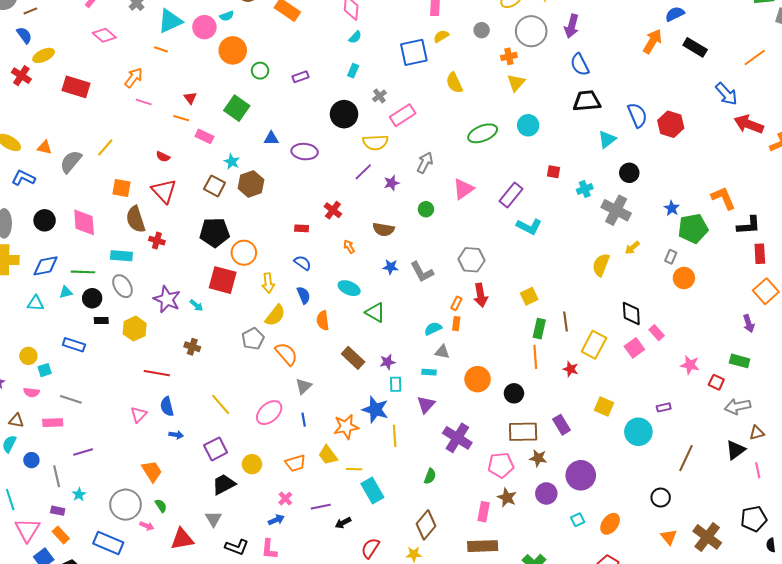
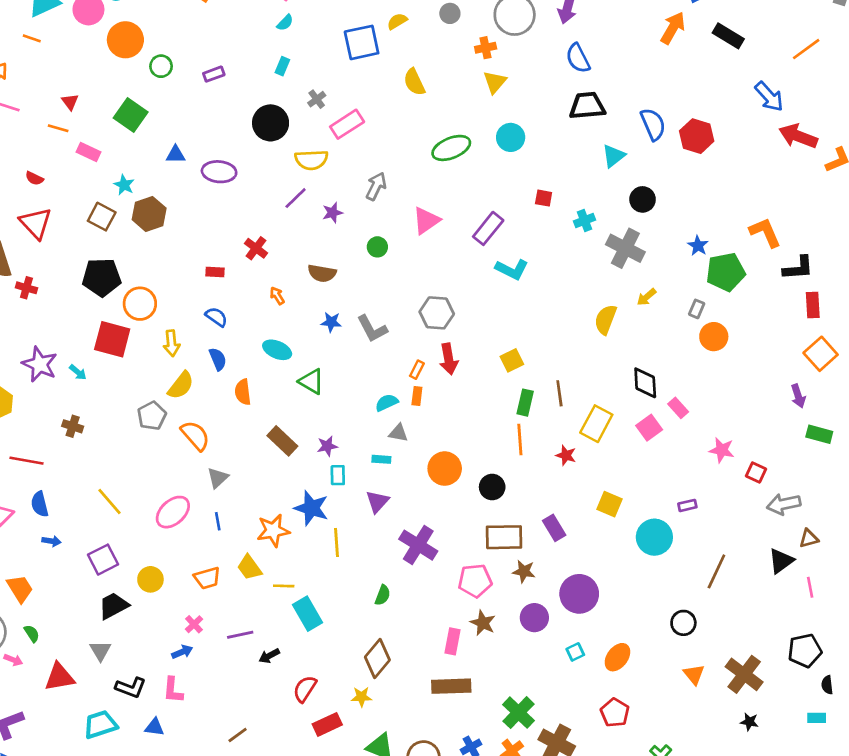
green rectangle: (740, 361) -> (819, 434), moved

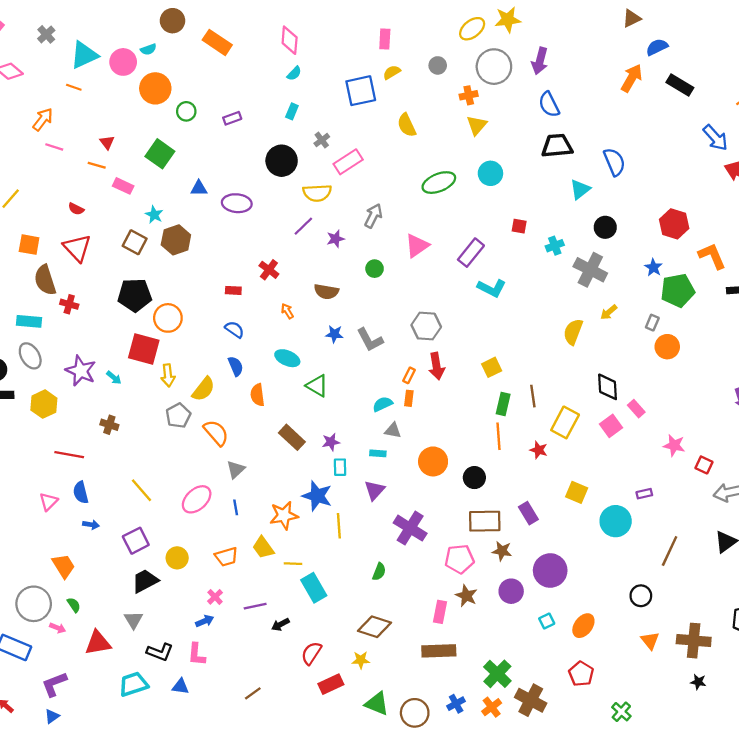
red hexagon: (697, 136) -> (674, 224), moved
yellow arrow: (172, 343) -> (168, 375), moved
brown diamond: (377, 659) -> (375, 627), turned 68
brown cross: (744, 674) -> (694, 641), turned -32

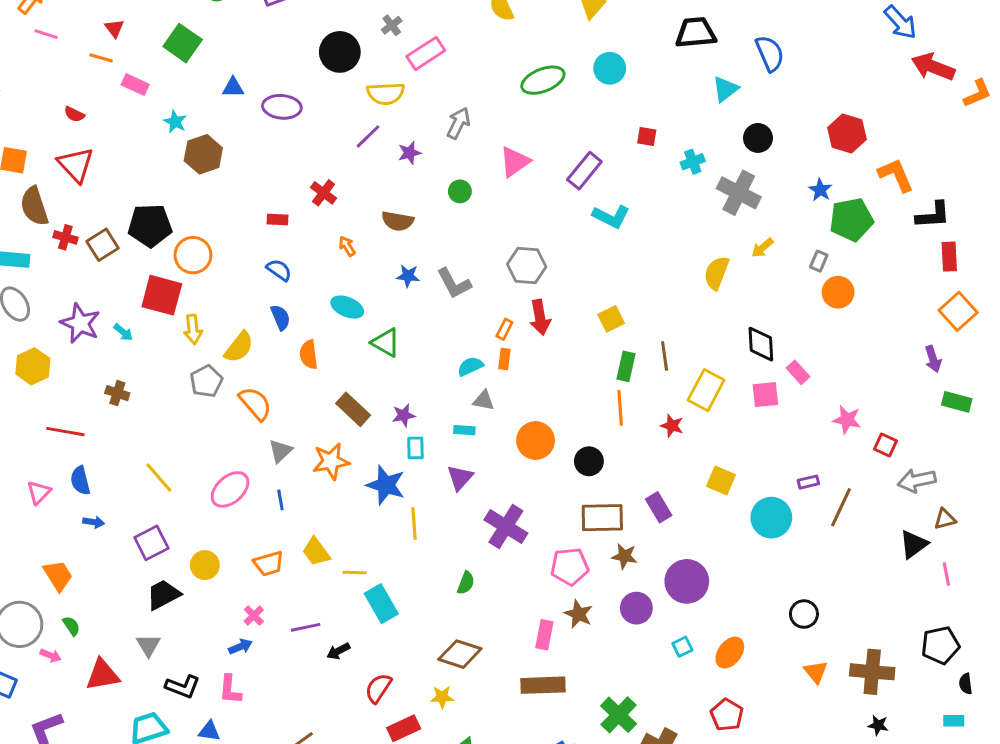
brown square: (135, 242) -> (102, 245), moved, turned 30
pink square: (611, 426) -> (765, 395), turned 30
orange star: (284, 515) -> (331, 461), moved
brown line: (670, 551) -> (841, 507), moved

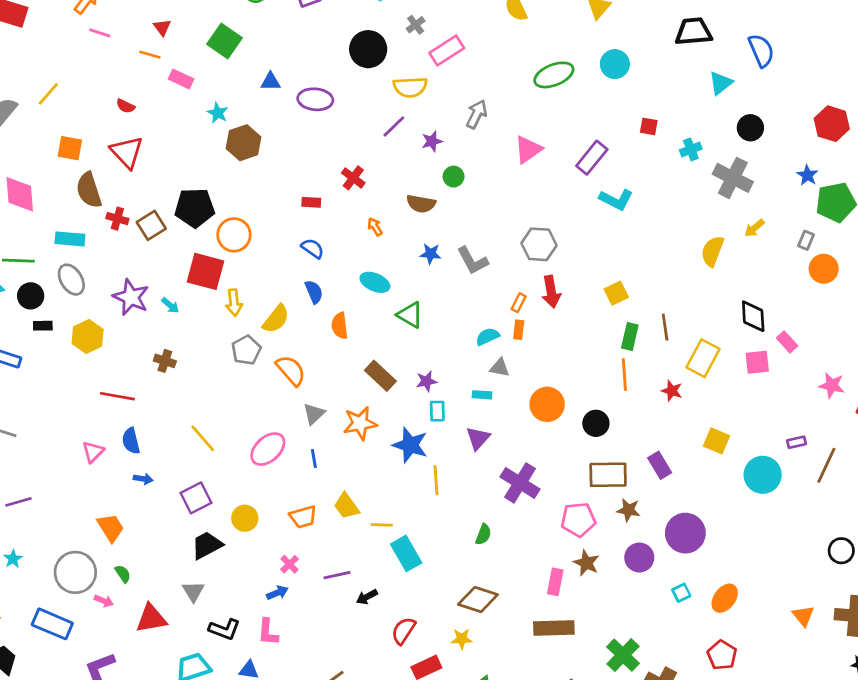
green circle: (460, 191) -> (454, 177), moved
black circle: (804, 614) -> (841, 551), moved

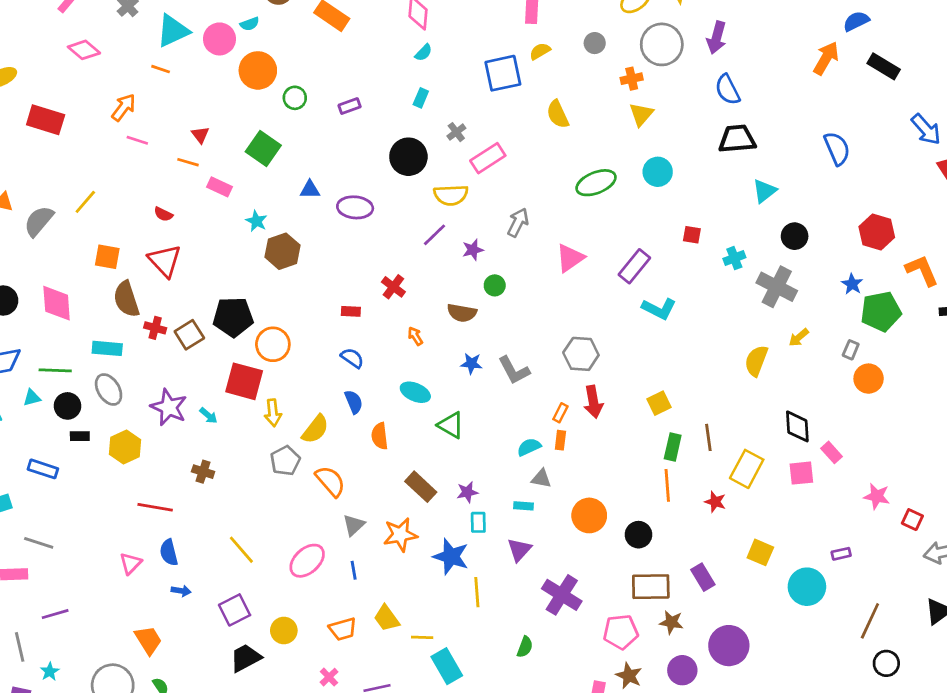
blue semicircle: (761, 50) -> (837, 148), moved
brown line: (826, 465) -> (870, 621), moved

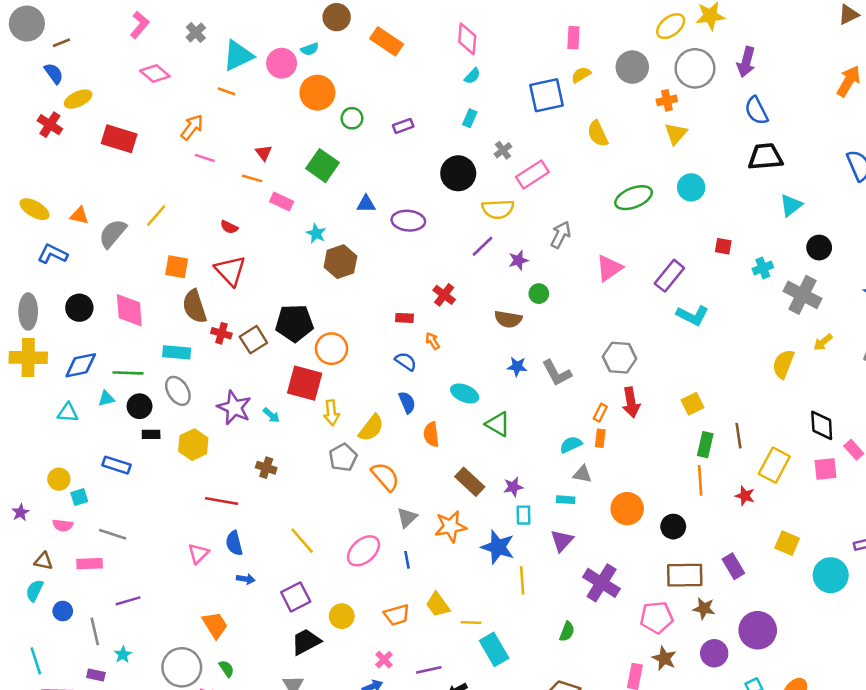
gray circle: (595, 43) -> (632, 67), size x1.6
orange arrow: (415, 336) -> (433, 341), moved

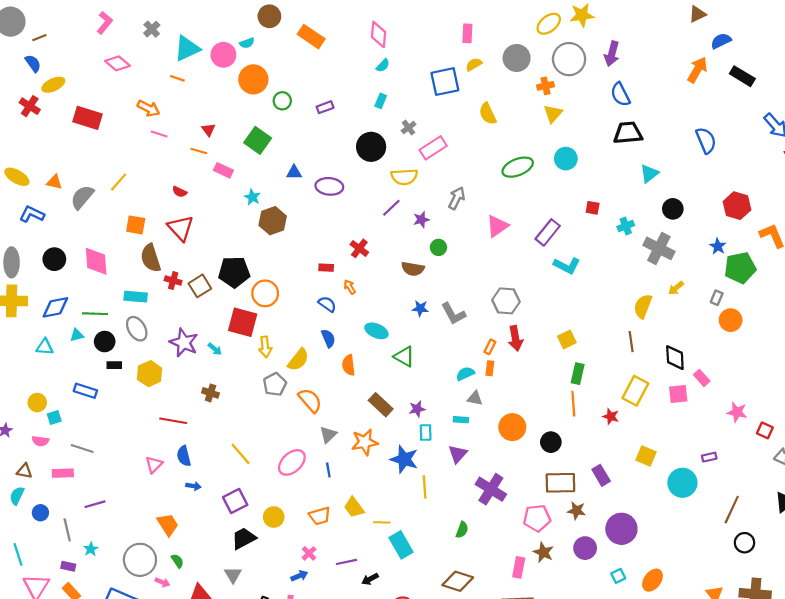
orange arrow: (192, 127) -> (149, 108), turned 80
brown line: (738, 436) -> (631, 342), moved

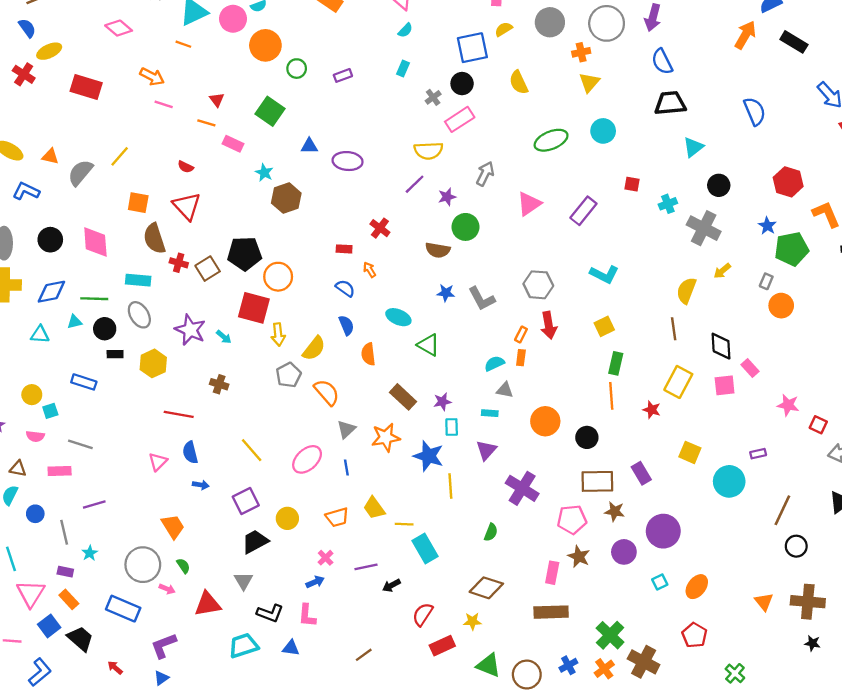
black circle: (371, 147) -> (462, 84), moved, size x0.7
green circle: (438, 247) -> (465, 227), size x1.5
cyan L-shape: (567, 266) -> (604, 274), moved

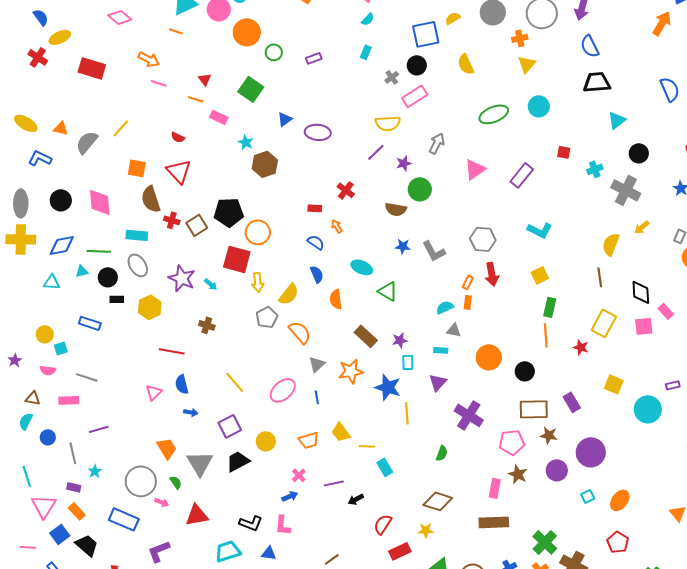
blue triangle: (309, 146) -> (285, 119), turned -35
cyan rectangle: (425, 548) -> (385, 467), size x0.7
gray triangle: (243, 581) -> (200, 463), moved, size x1.6

